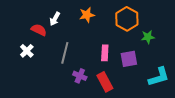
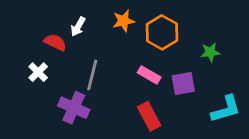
orange hexagon: (127, 19) -> (162, 32), moved
pink rectangle: (105, 53) -> (149, 75), turned -63
purple cross: (80, 76) -> (74, 108), moved, size x1.5

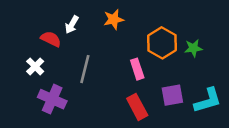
orange hexagon: (162, 32) -> (162, 43), moved
pink rectangle: (149, 75) -> (137, 69), turned 42
purple square: (183, 84) -> (172, 95), moved
purple cross: (74, 108) -> (52, 99), moved

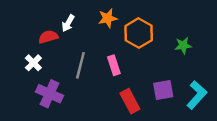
red semicircle: (51, 39) -> (48, 37), turned -42
orange hexagon: (162, 43) -> (139, 33), moved
pink rectangle: (137, 69) -> (114, 65), moved
cyan L-shape: (208, 100) -> (197, 95), turned -32

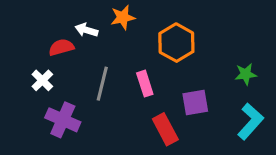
orange star: (108, 18) -> (123, 17), moved
white arrow: (68, 23) -> (86, 30), turned 77
green star: (183, 45) -> (246, 74), moved
purple square: (163, 90) -> (195, 102), moved

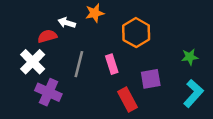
white cross: (42, 80) -> (33, 62), size x1.5

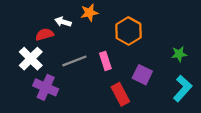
gray line: (79, 64) -> (74, 61), turned 55
purple square: (151, 79) -> (142, 75), turned 36

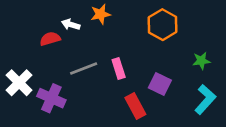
orange hexagon: (128, 31) -> (163, 25), moved
white cross: (31, 59) -> (19, 83), moved

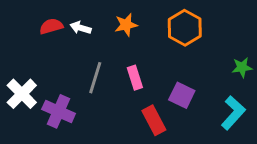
orange star: (100, 14) -> (126, 25), moved
red semicircle: (50, 39) -> (51, 26), moved
green star: (201, 61) -> (242, 67), moved
gray line: (84, 68) -> (95, 78), turned -52

